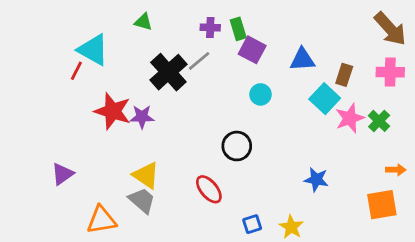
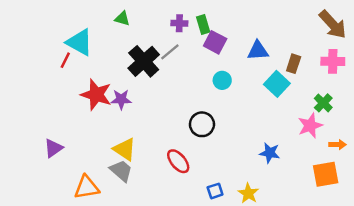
pink star: (350, 118) -> (310, 126), moved

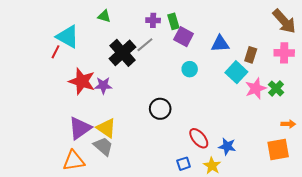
black circle: (202, 124) -> (160, 109), moved
pink star: (310, 126) -> (256, 88), moved
purple triangle: (53, 148) -> (80, 128), moved, size x1.4
blue star: (270, 153) -> (227, 146), moved
red ellipse: (178, 161) -> (199, 138), moved

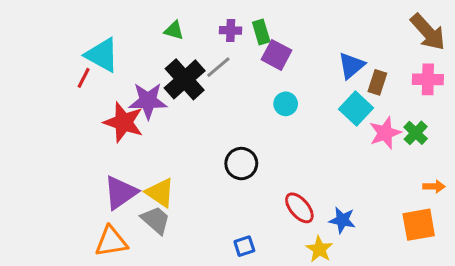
green triangle: (104, 16) -> (174, 30), moved
blue triangle: (220, 44) -> (351, 66), moved, turned -36
purple star: (103, 85) -> (148, 101), moved, size x1.4
blue square: (184, 164) -> (244, 246), moved

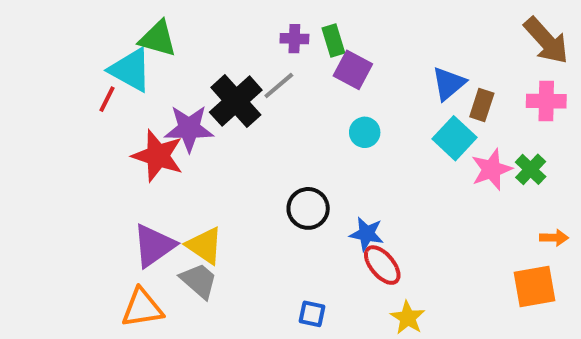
green triangle: (174, 30) -> (158, 39), moved, size x1.5
blue star: (342, 220) -> (367, 234), moved
blue square: (244, 246) -> (312, 314), turned 30

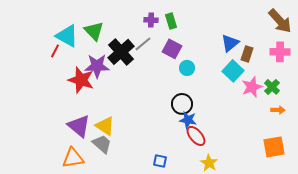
green triangle: (158, 39) -> (94, 31), moved, turned 30
purple square: (353, 70) -> (172, 49), moved
black circle: (308, 208) -> (182, 104), moved
orange arrow: (554, 238) -> (278, 110), moved
purple triangle: (154, 246) -> (79, 126), turned -45

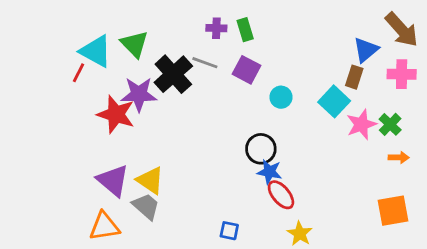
blue triangle: (230, 43) -> (366, 50), moved
gray line: (143, 44) -> (205, 63), turned 60
cyan circle: (187, 68) -> (281, 97), moved

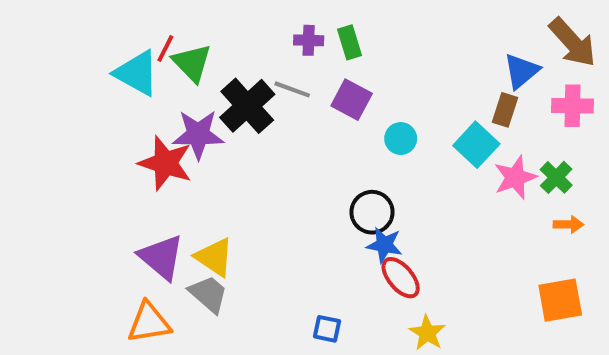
red line: (79, 73) -> (165, 49), moved

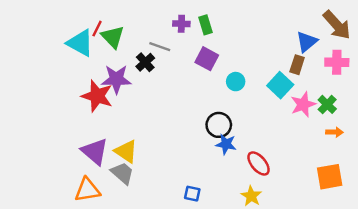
gray line: (292, 89) -> (160, 47), moved
black cross: (247, 106) -> (145, 62), size x0.6
red ellipse: (401, 278) -> (259, 163), moved

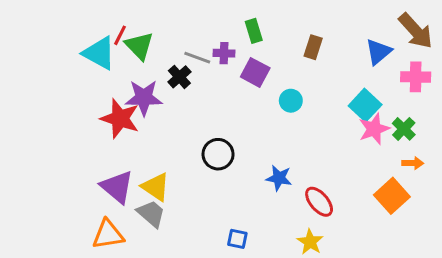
purple cross: (181, 24) -> (224, 53), moved
brown rectangle: (297, 65) -> (313, 47), moved
cyan square: (280, 85) -> (365, 105), moved
black circle: (219, 125) -> (218, 154), moved
orange square: (330, 177) -> (392, 196), moved, turned -32

